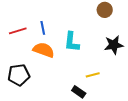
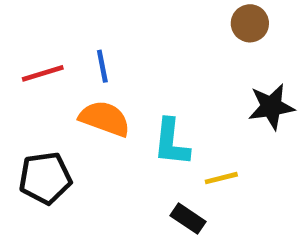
cyan L-shape: (72, 42) -> (171, 142), moved

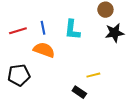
black star: (271, 107) -> (115, 33), moved
cyan L-shape: (171, 142) -> (72, 30), moved

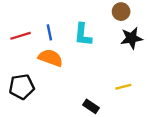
yellow line: (93, 75) -> (123, 87), moved

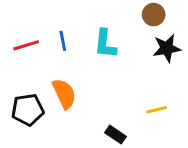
orange semicircle: (51, 58) -> (64, 94), moved, turned 45

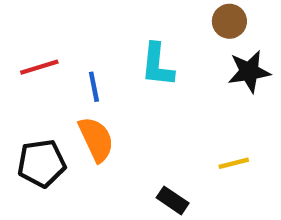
blue line: (63, 41) -> (94, 87), moved

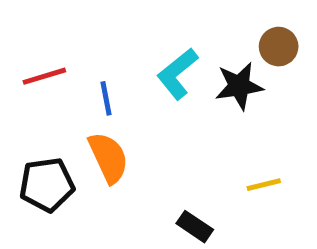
brown circle: (229, 21) -> (279, 47), moved
cyan L-shape: (157, 65) -> (177, 74), turned 45
black star: (249, 72) -> (239, 86), moved

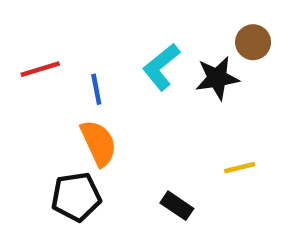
black pentagon: (47, 185) -> (76, 197), moved

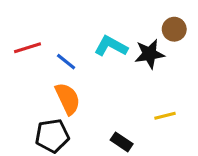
cyan L-shape: (161, 67) -> (111, 46), turned 68
blue line: (96, 89) -> (66, 62), turned -40

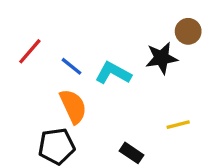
cyan L-shape: (111, 46) -> (113, 73), moved
red line: (28, 48) -> (30, 51), turned -32

